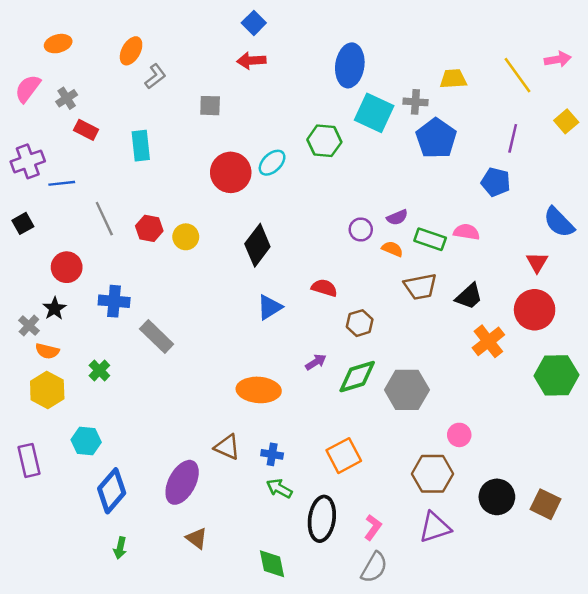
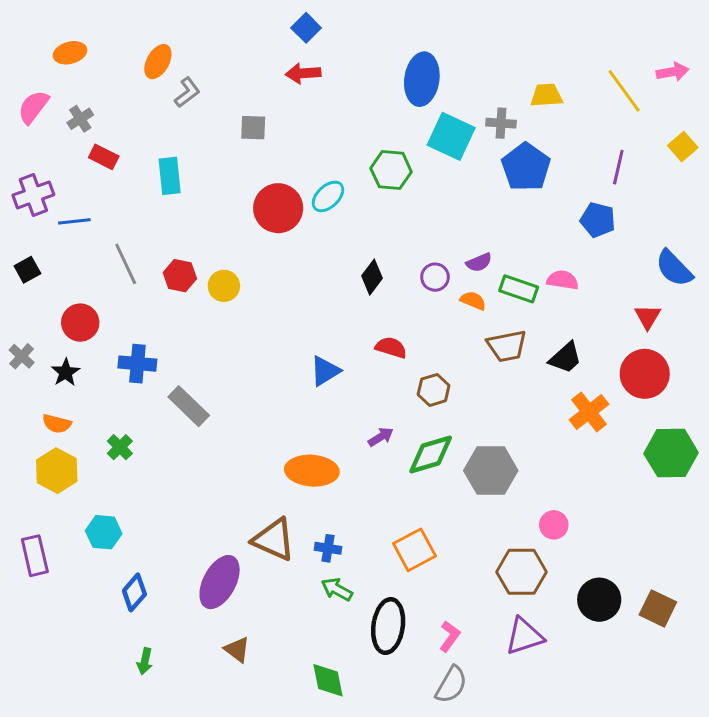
black diamond: (257, 245) -> (372, 277), moved, size x0.7
gray cross: (29, 326) -> (22, 356), moved
brown triangle: (227, 447) -> (274, 540), size x1.4
blue diamond: (112, 491) -> (134, 592), size x0.7

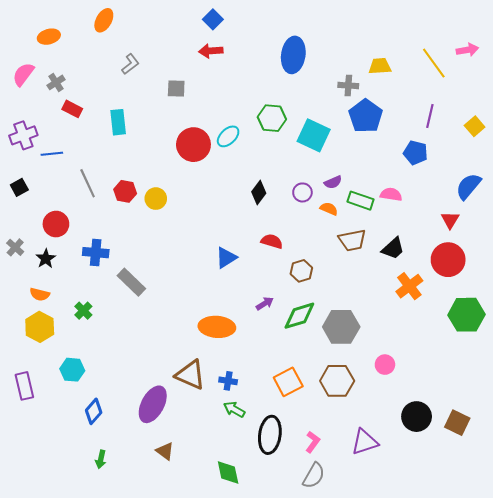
orange ellipse: (158, 62) -> (104, 20), moved
cyan square: (451, 136) -> (314, 135), moved
yellow square: (683, 147) -> (475, 126), moved
blue semicircle: (674, 268) -> (468, 186), turned 84
brown hexagon: (522, 572) -> (337, 381), moved

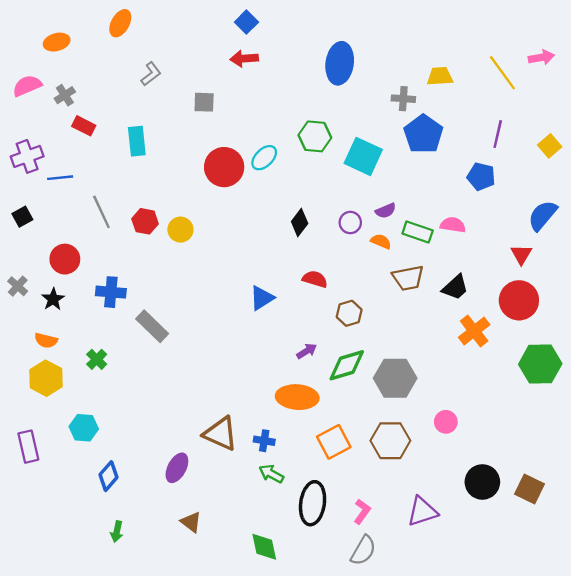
pink semicircle: (23, 74) -> (27, 86), turned 30
orange ellipse: (217, 327) -> (297, 397), moved
purple ellipse: (153, 404) -> (177, 468), size x0.7

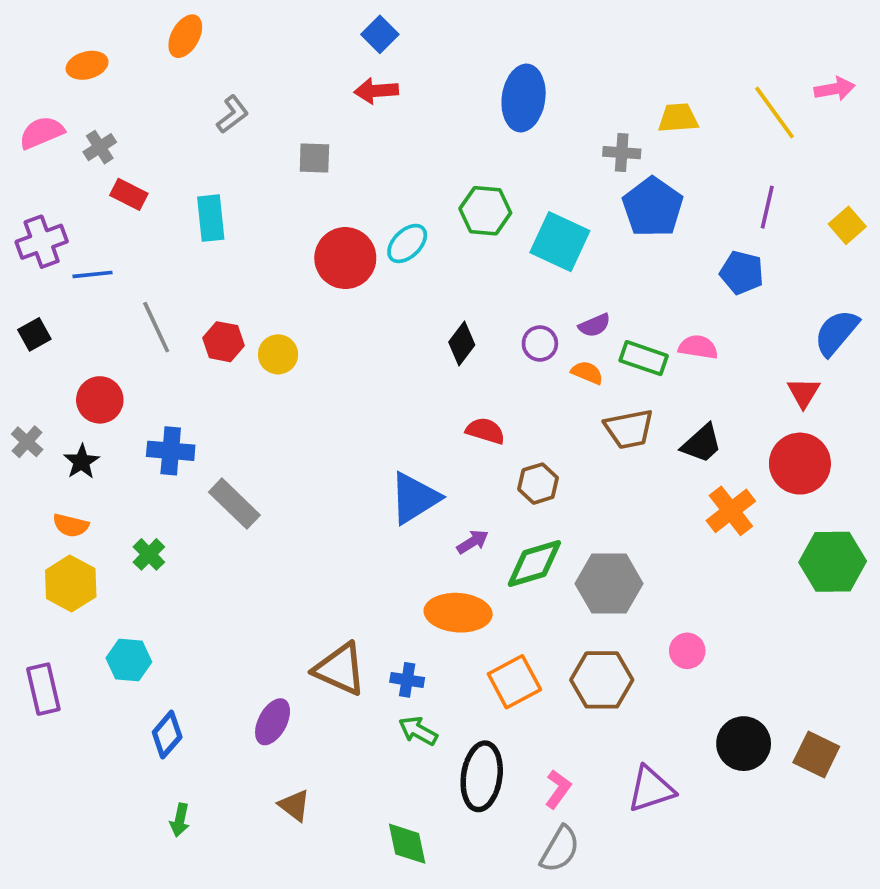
blue triangle: (262, 298) -> (414, 498), moved, size x1.4

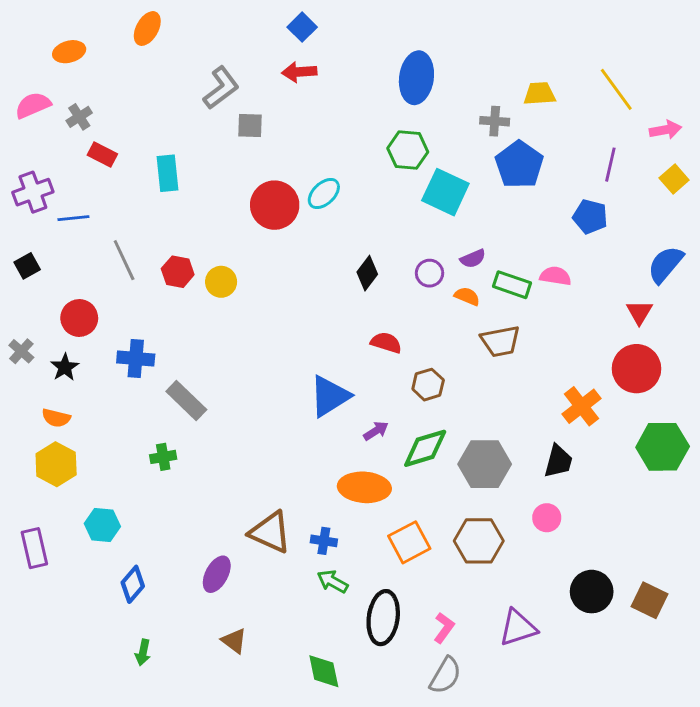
pink arrow: (835, 89) -> (665, 130), moved
gray L-shape: (233, 114) -> (221, 88), moved, size x1.4
green hexagon: (485, 211) -> (408, 150), moved
black trapezoid: (702, 444) -> (558, 461), moved, turned -33
green cross: (149, 554) -> (163, 457), moved, turned 35

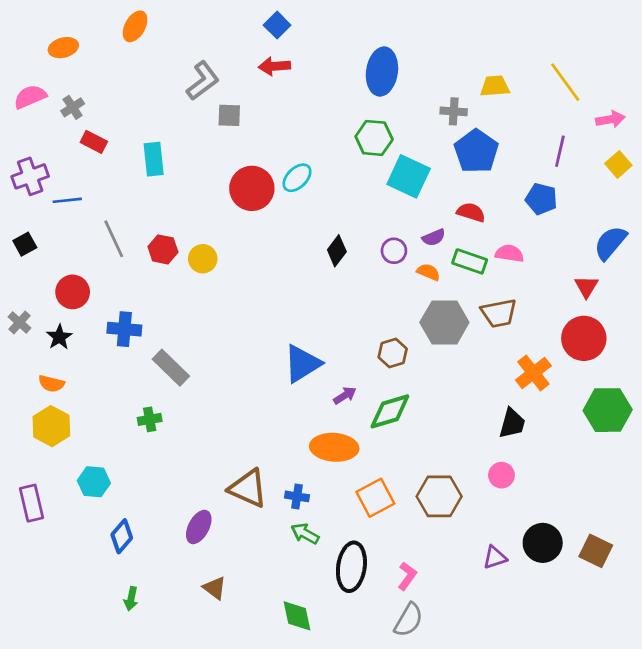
brown trapezoid: (500, 341) -> (499, 313), moved
red semicircle: (386, 343) -> (471, 212), moved
gray hexagon: (485, 464) -> (444, 322), moved
purple triangle: (518, 628) -> (495, 557), moved, size x0.7

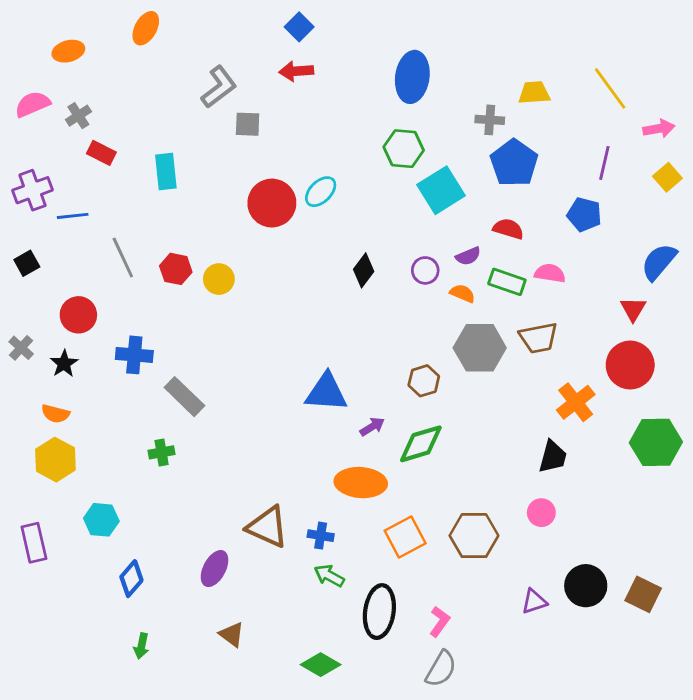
cyan square: (409, 176) -> (441, 190), turned 33
blue triangle: (302, 364) -> (326, 392), turned 36
green diamond: (297, 616) -> (321, 665), turned -48

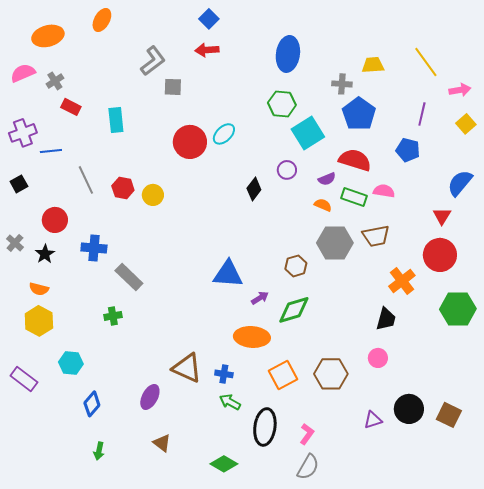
orange ellipse: (68, 51) -> (48, 36), size x1.4
red semicircle: (508, 229) -> (355, 160), size x1.5
purple circle: (425, 270) -> (287, 170), moved
purple rectangle: (34, 543) -> (24, 379), turned -40

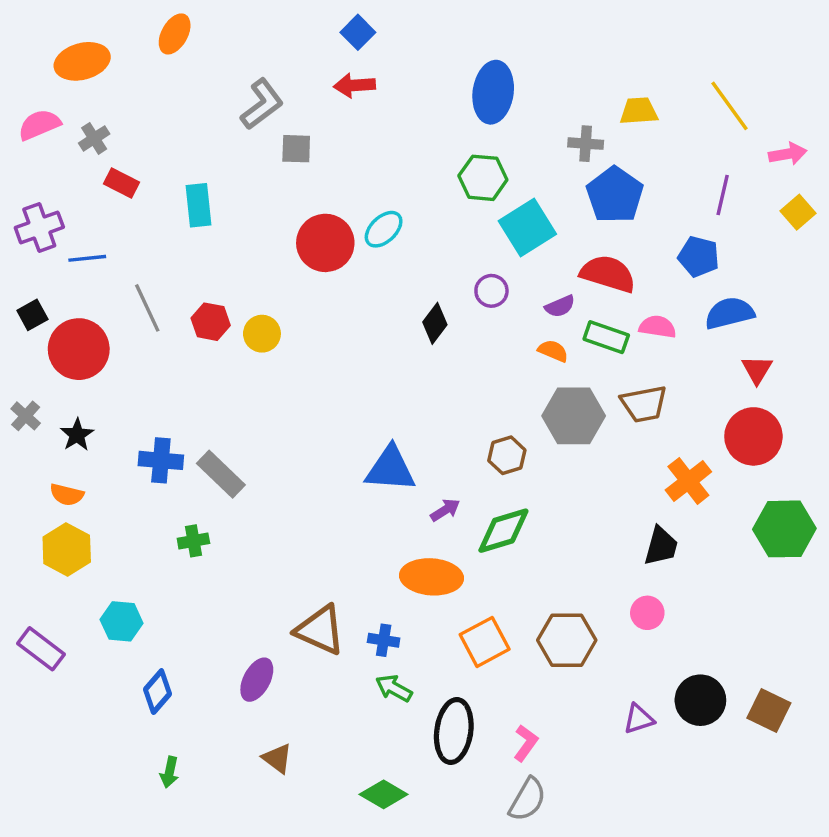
blue semicircle: (460, 183) -> (729, 313), moved, turned 36
red circle: (55, 220) -> (79, 349), moved, size x1.4
blue cross: (94, 248) -> (161, 460), moved

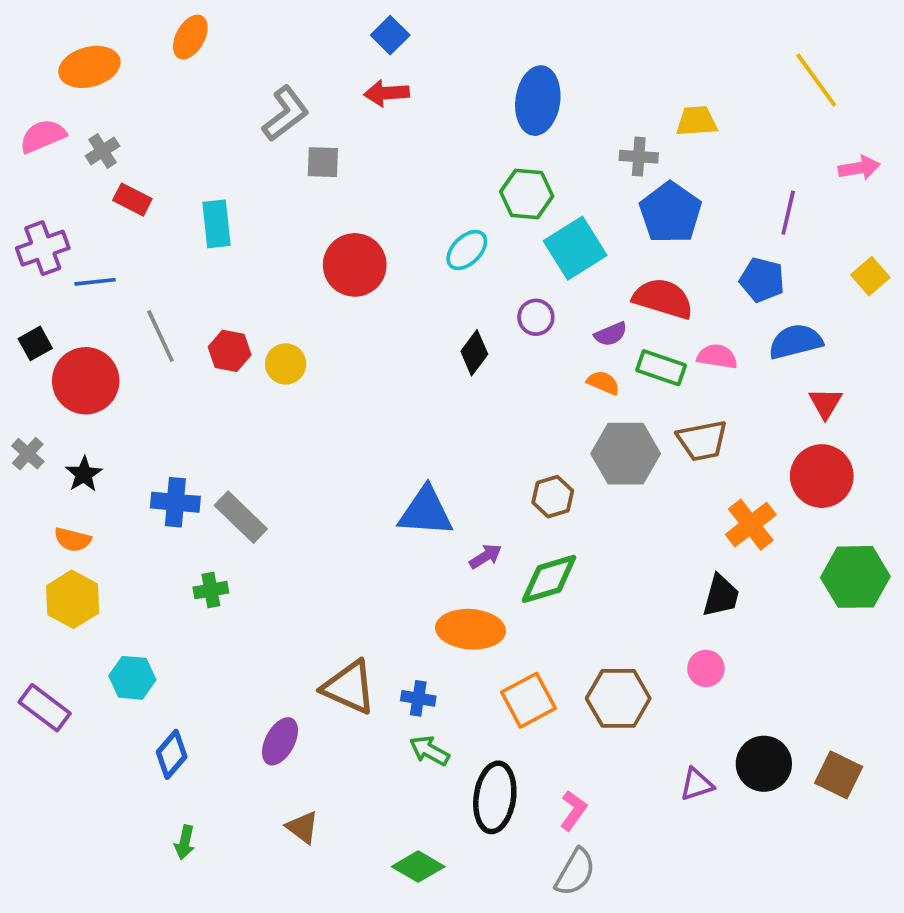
yellow line: (729, 106) -> (816, 80), moved
yellow square: (798, 212) -> (870, 276), moved
cyan ellipse: (384, 229) -> (467, 250), moved

